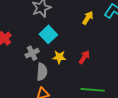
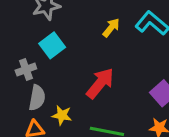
yellow star: (59, 57) -> (62, 115), moved
red arrow: (84, 57) -> (100, 83), size x1.6

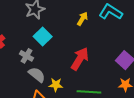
gray cross: (26, 70) -> (26, 56), turned -32
gray semicircle: (37, 98) -> (37, 75), turned -54

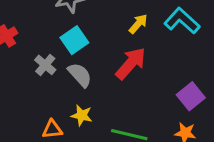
red arrow: (80, 59) -> (131, 63), moved
gray semicircle: (37, 75) -> (80, 75), moved

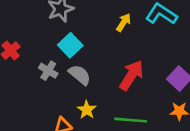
red arrow: (131, 63) -> (131, 75), moved
yellow star: (82, 115) -> (87, 110), turned 30

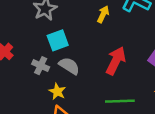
cyan square: (70, 45) -> (58, 40), turned 30
yellow star: (87, 110) -> (57, 91), moved

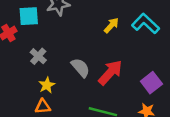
cyan square: (58, 40) -> (29, 16), moved
gray semicircle: (69, 66) -> (81, 68), moved

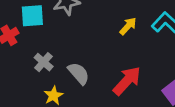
gray semicircle: (81, 68) -> (79, 73), moved

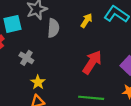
gray semicircle: (79, 73) -> (53, 28), moved, turned 54

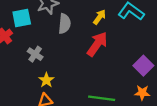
red arrow: (92, 62) -> (97, 44), moved

